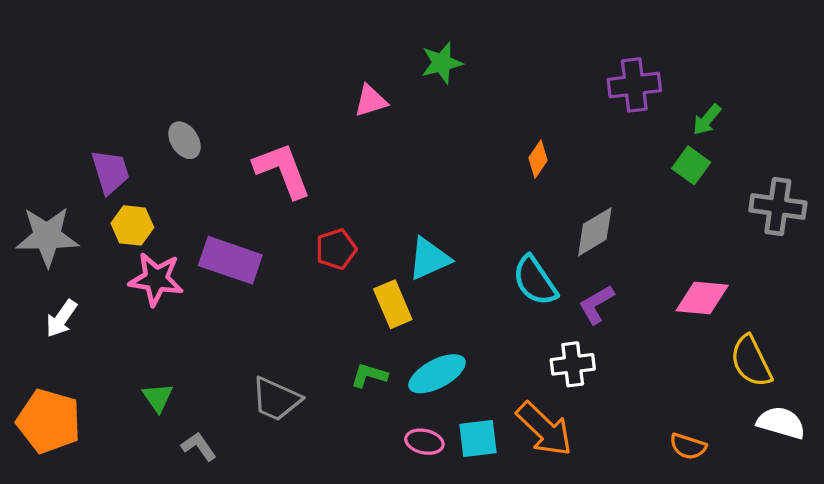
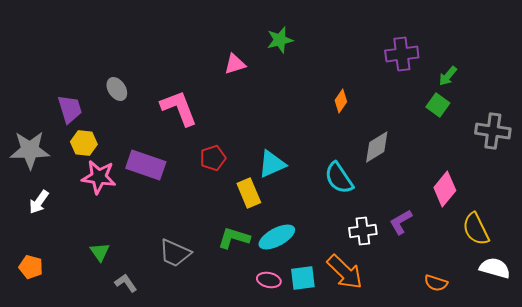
pink diamond: (702, 298) -> (445, 189), turned -56
purple L-shape: (596, 304) -> (401, 222), moved
green L-shape: (369, 375) -> (234, 238), size x1.4
orange pentagon: (49, 421) -> (31, 267), size x0.6

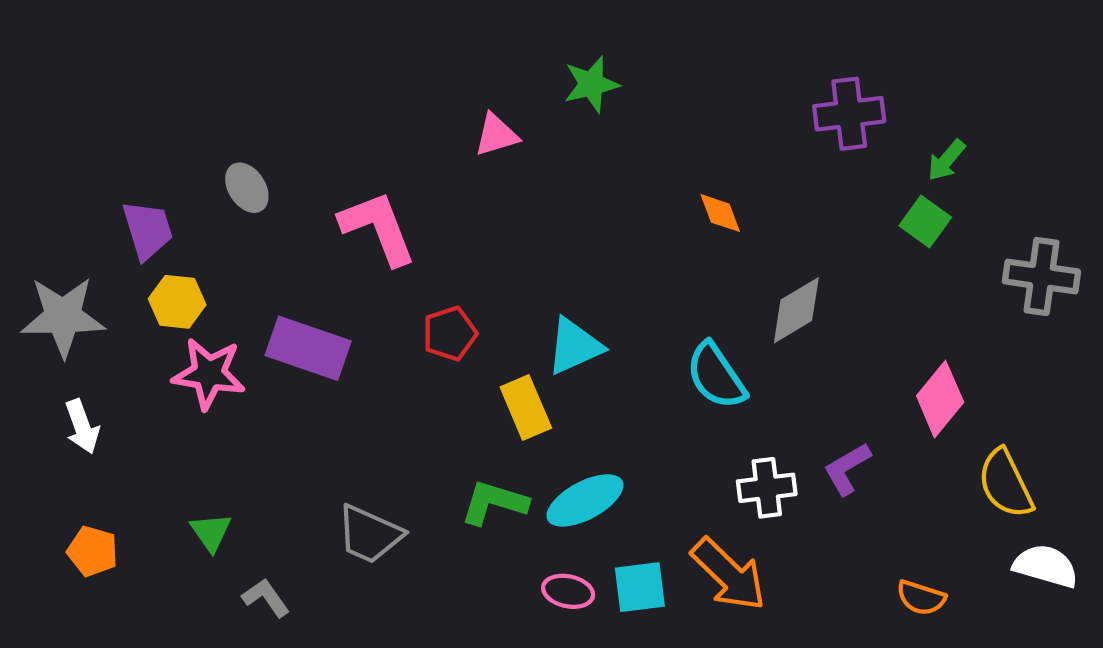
orange diamond: (341, 101) -> (720, 213), turned -55
white arrow: (39, 202) -> (82, 426), turned -55
orange pentagon: (31, 267) -> (93, 551), moved

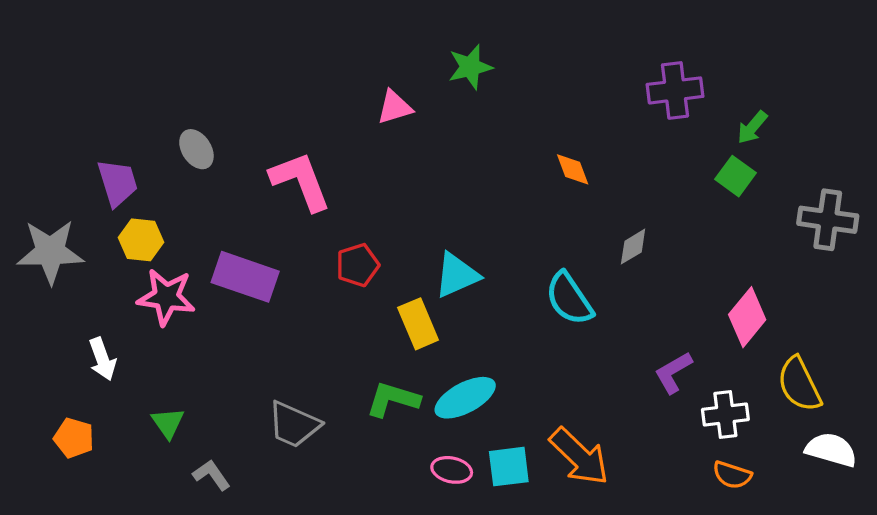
gray diamond: (796, 310) -> (633, 247), size x0.7
white arrow: (82, 426) -> (102, 359), moved
white cross: (767, 488) -> (725, 414), moved

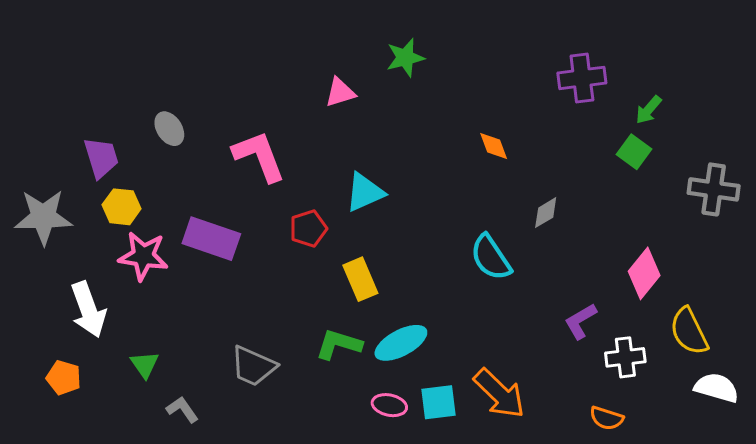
cyan triangle: (457, 275) -> (365, 192), moved
white arrow: (102, 359) -> (88, 310), size x1.5
orange semicircle: (732, 475) -> (607, 418), moved

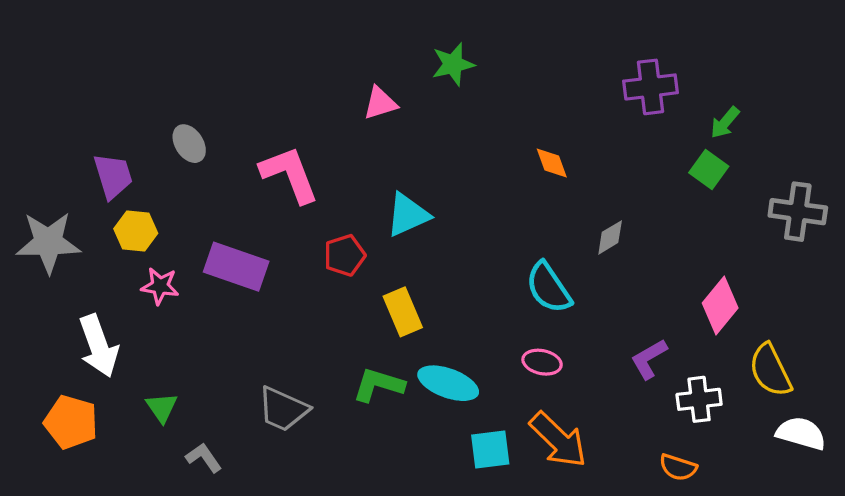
pink star: (143, 256) -> (160, 286), size x0.7
cyan ellipse: (401, 343) -> (448, 383), turned 48
orange pentagon: (64, 378) -> (71, 422), size x1.4
pink ellipse: (389, 405) -> (542, 362), moved

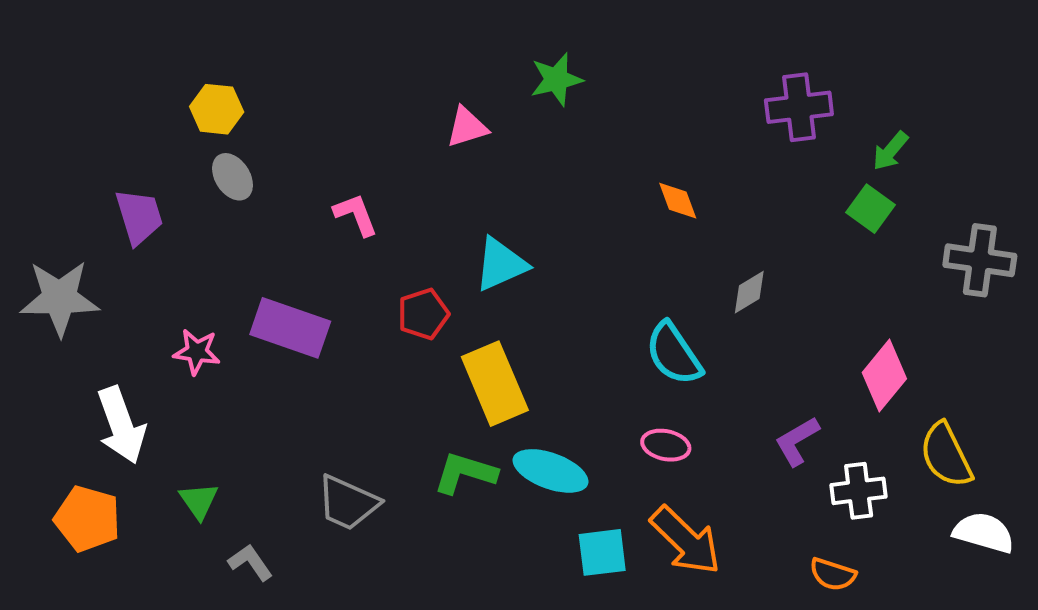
pink L-shape: (290, 174) -> (356, 215), size x0.6
yellow hexagon: (136, 231) -> (217, 109), moved
yellow rectangle: (403, 312) -> (495, 384), size x1.4

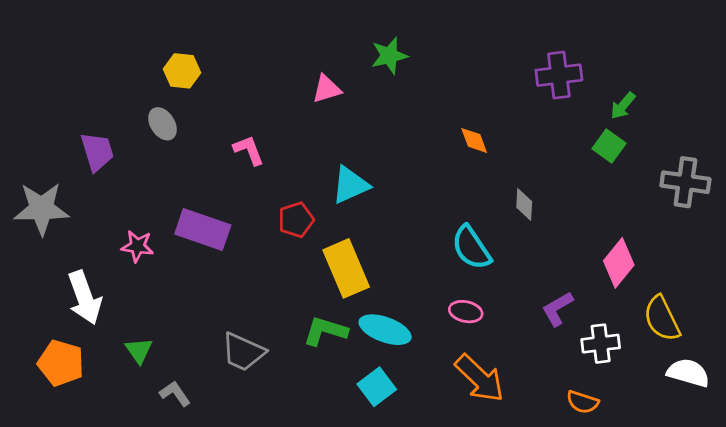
yellow hexagon: (217, 109) -> (182, 71), moved
gray diamond: (749, 292) -> (524, 204), turned -56
cyan square: (602, 552) -> (377, 387), moved, turned -30

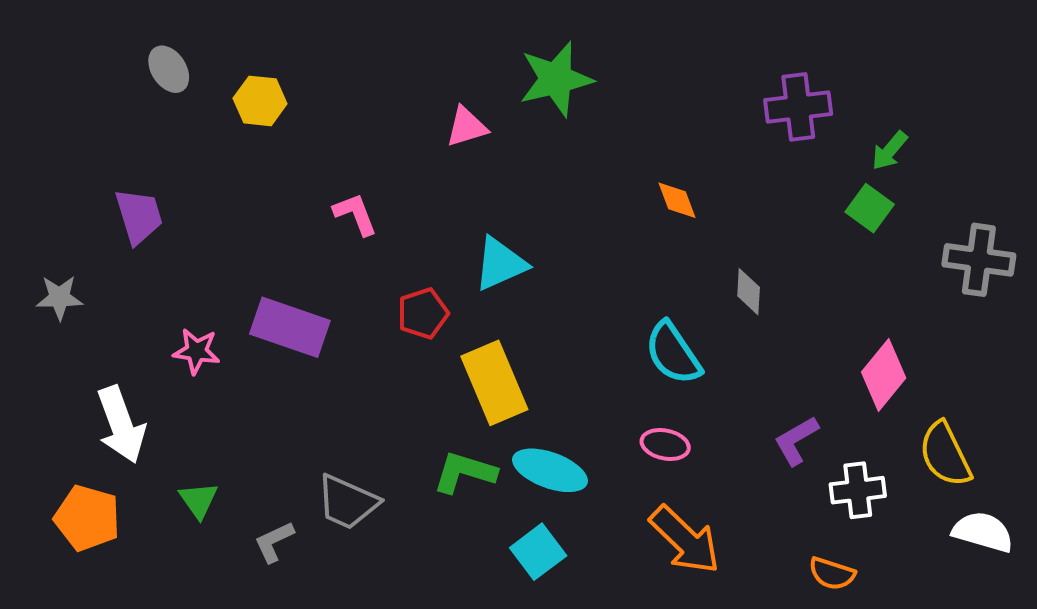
green star: (389, 56) -> (556, 79), size x1.4
gray ellipse: (163, 124) -> (169, 69), moved
gray star: (41, 209) -> (60, 298), size x0.6
gray L-shape: (175, 394) -> (274, 542), moved, turned -80

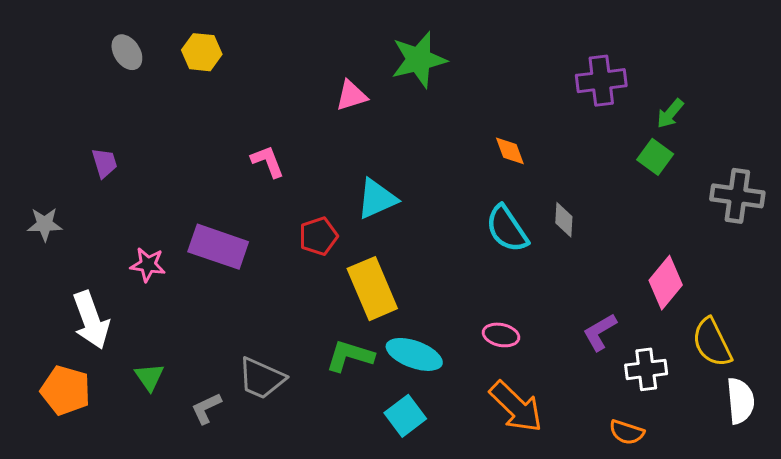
yellow hexagon: (260, 101) -> (202, 52), moved
purple trapezoid: (139, 216) -> (104, 163), size x0.7
cyan semicircle: (673, 353) -> (507, 229), moved
white semicircle: (983, 532) -> (740, 401), turned 69

